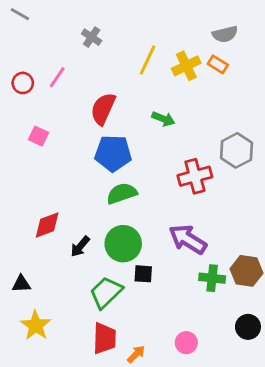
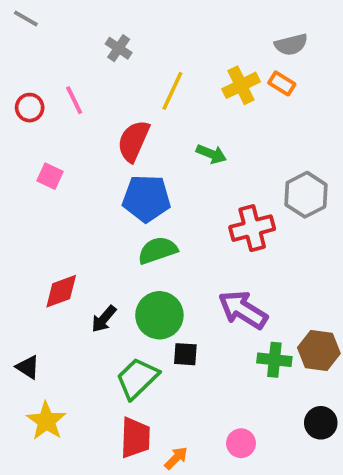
yellow line: (148, 60) -> (172, 91), moved
pink line: (57, 77) -> (74, 100), turned -60
black triangle: (21, 284) -> (28, 367), turned 36

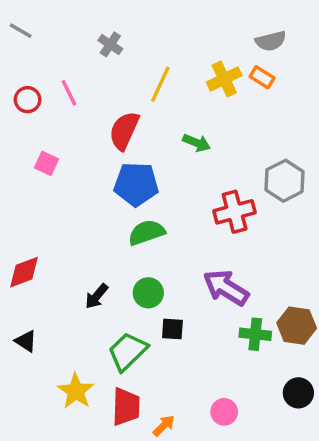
gray line: (26, 19) -> (21, 31), moved
red diamond: (61, 291) -> (24, 272), moved
green circle: (159, 315) -> (148, 293), size x0.7
yellow star: (46, 421) -> (76, 391), moved

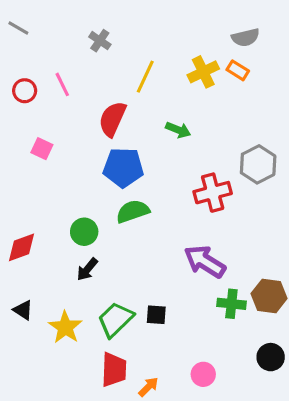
green circle: (148, 293) -> (84, 232), moved
black square: (172, 329) -> (156, 315), moved
yellow star: (76, 391) -> (65, 327), moved

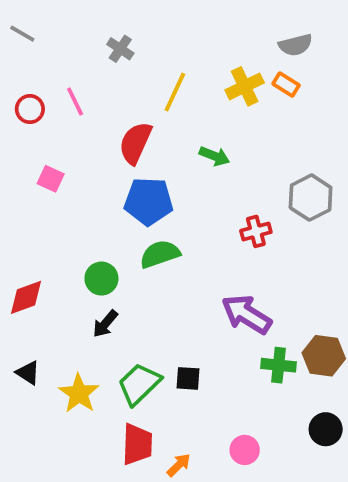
red cross: (213, 193) -> (256, 231), size x0.7

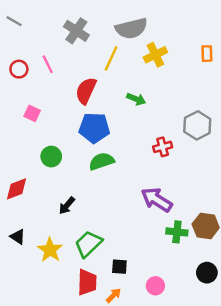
gray semicircle: (295, 45) -> (131, 28), moved, size x1.5
gray cross: (120, 49) -> (76, 31), size x1.5
orange rectangle: (286, 85) -> (207, 54), moved, turned 56
green circle: (101, 279) -> (51, 157), moved
black square: (188, 378) -> (119, 267), moved

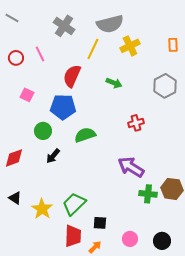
gray hexagon: (197, 125) -> (165, 86), moved
blue pentagon: (94, 128) -> (63, 107), moved
black arrow: (67, 206) -> (53, 156), moved
black circle: (207, 273) -> (162, 241), moved

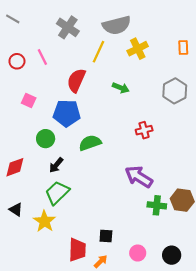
green trapezoid: (74, 204) -> (57, 193), moved

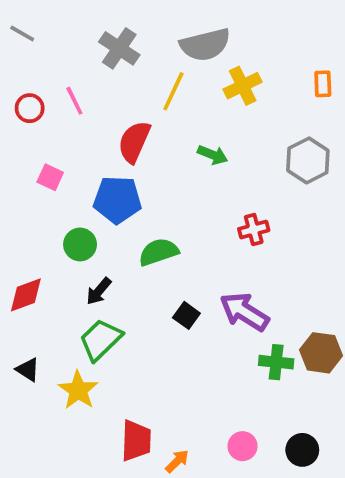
black square: (106, 236) -> (186, 315), moved, turned 32

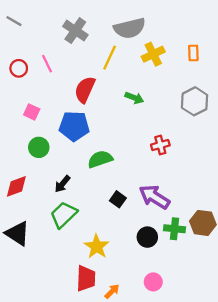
orange rectangle: (323, 84) -> (193, 53), moved
green circle: (80, 244) -> (39, 147), moved
black triangle: (28, 370) -> (18, 234), size x1.6
yellow star: (78, 390) -> (97, 247), moved
black circle: (302, 450) -> (147, 237), moved

